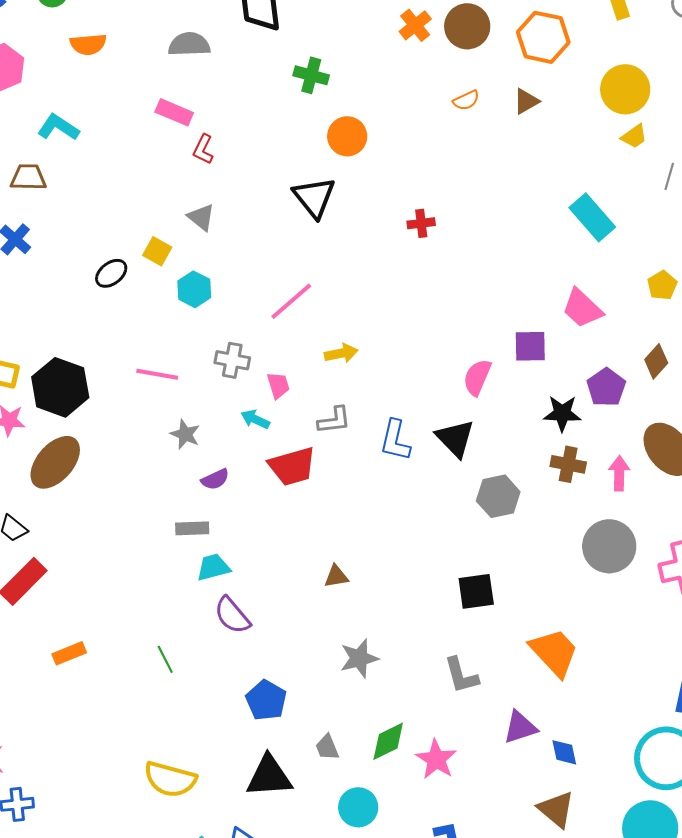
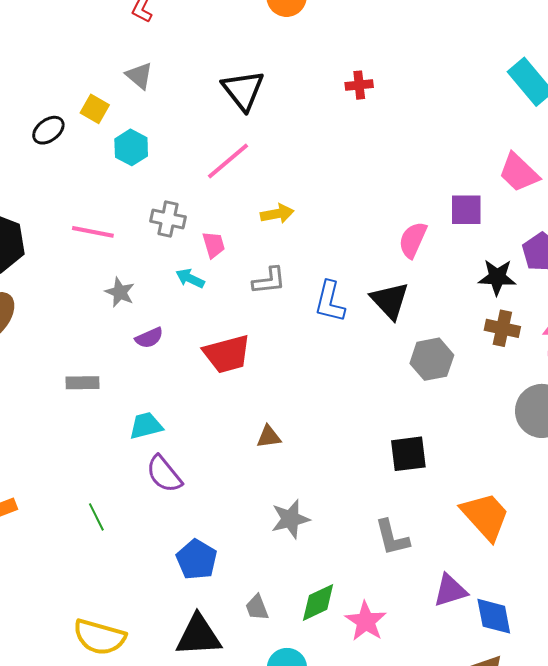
black triangle: (314, 197) -> (243, 90), moved
red trapezoid: (292, 466) -> (227, 354), moved
gray rectangle: (192, 528) -> (82, 383), moved
blue diamond: (564, 752) -> (494, 616), size x1.4

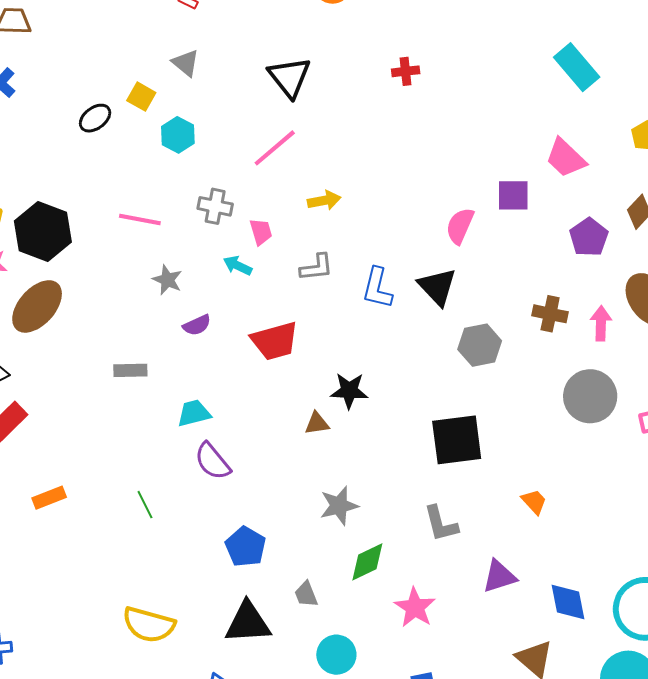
black star: (497, 277) -> (349, 391), moved
black square: (408, 454) -> (457, 440), size x1.4
orange trapezoid: (485, 516) -> (534, 502), size x0.5
green diamond: (318, 602) -> (367, 562), moved
blue diamond: (494, 616) -> (568, 602), moved

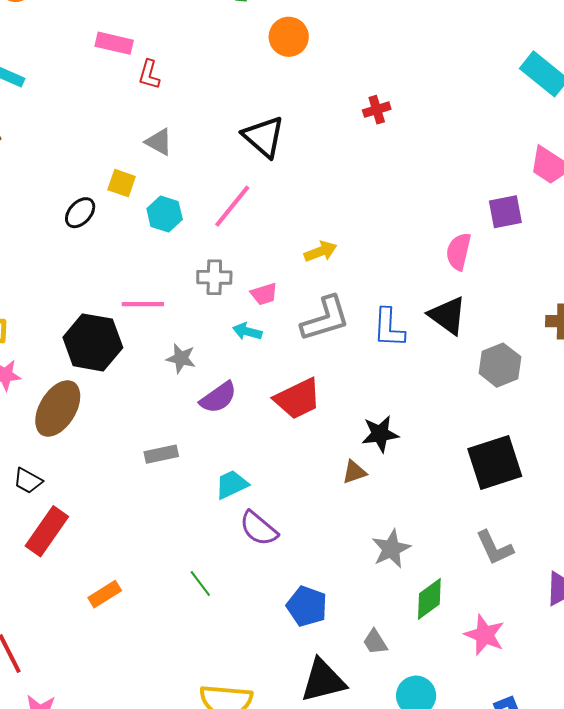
pink line: (275, 148) -> (232, 206), moved
black hexagon: (43, 232) -> (93, 342), moved
pink trapezoid: (261, 232) -> (264, 294), turned 100
gray L-shape: (316, 267) -> (325, 319), size x1.5
purple semicircle: (197, 325) -> (218, 397), size x1.4

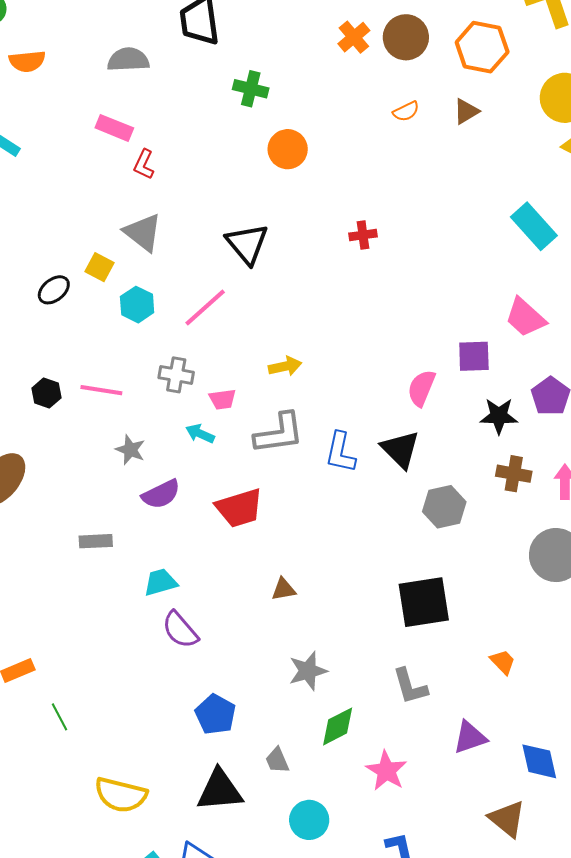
gray triangle: (159, 142) -> (143, 232), size x1.4
black hexagon: (93, 342) -> (46, 393), moved, size x0.5
black star: (380, 434) -> (499, 416), moved
green line: (200, 583) -> (60, 717), moved

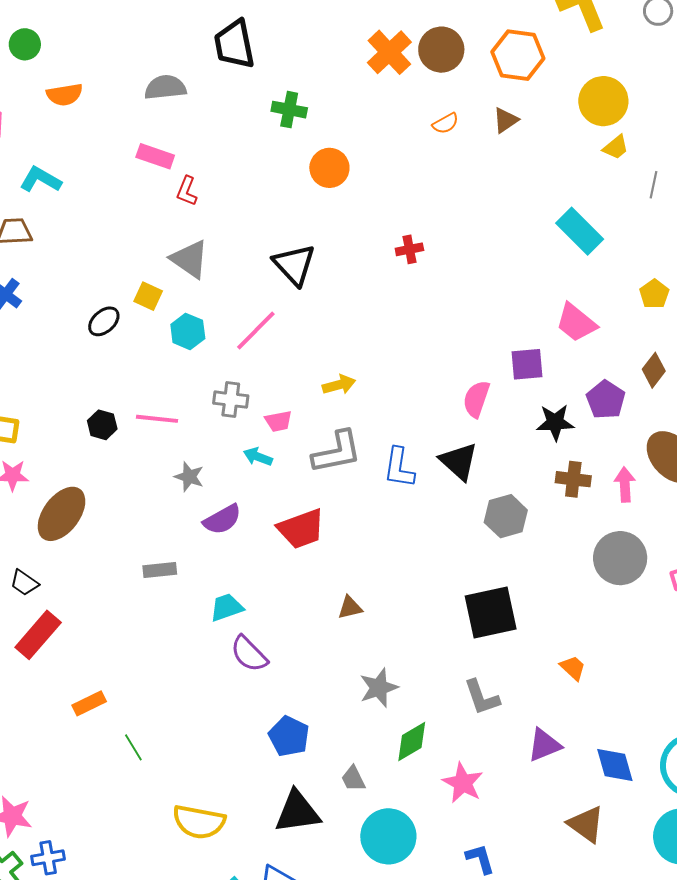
orange cross: (354, 37) -> (389, 52), size x1.4
cyan circle: (309, 820) -> (388, 836), size x1.4

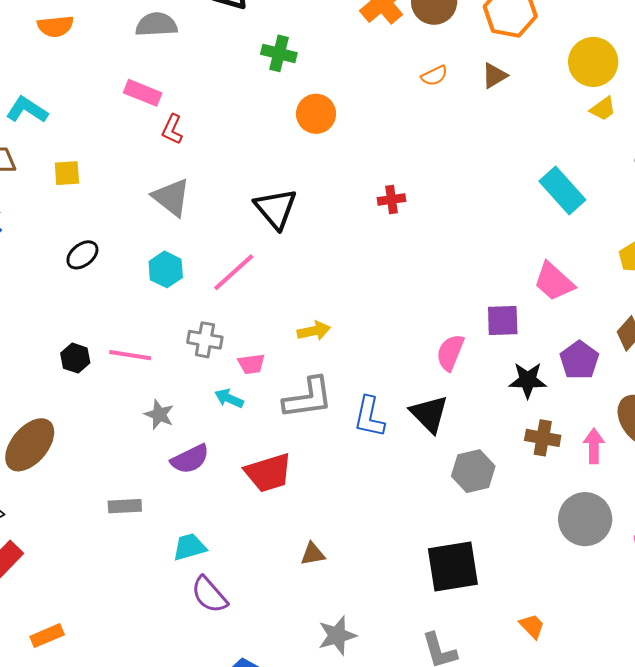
yellow square: (148, 296) -> (67, 173), moved, turned -32

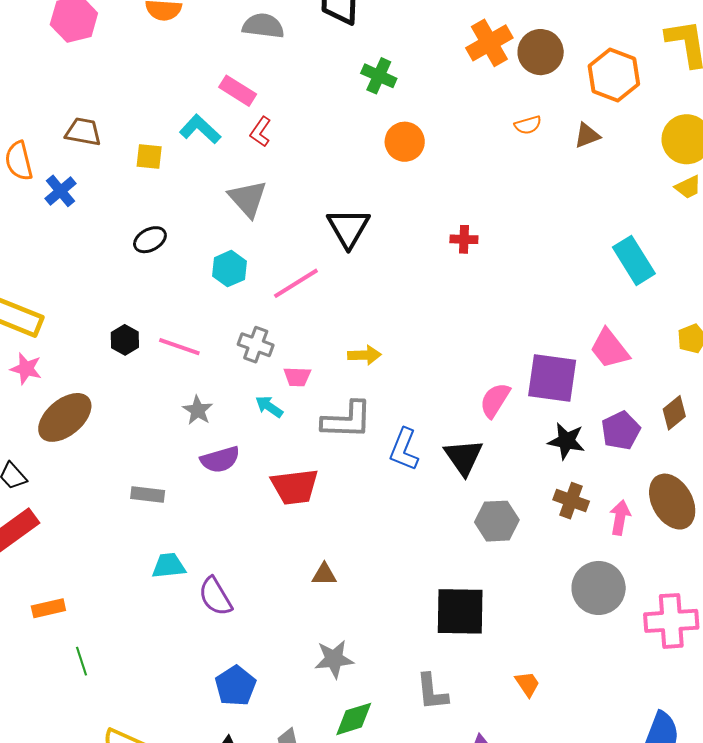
cyan L-shape: (27, 110) -> (200, 129), moved
purple square: (503, 321) -> (552, 378), size x1.5
cyan trapezoid: (190, 547) -> (169, 566), moved

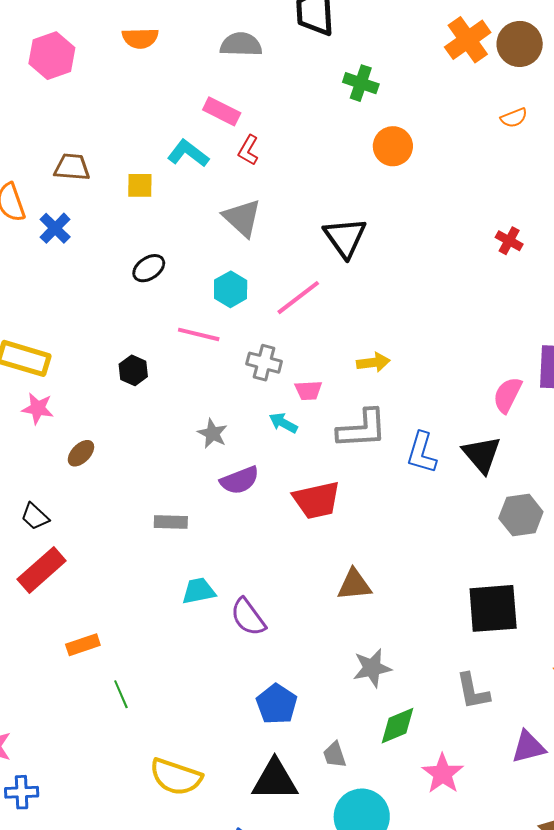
red cross: (464, 239) -> (509, 241), moved, turned 32
pink line: (179, 347) -> (199, 334), moved
brown ellipse: (65, 417) -> (81, 453), size x0.5
brown triangle: (324, 574) -> (354, 585), size x1.4

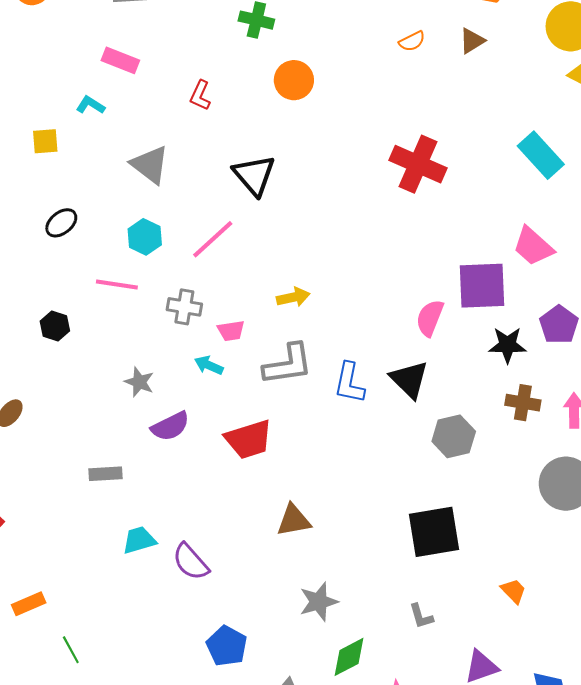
red L-shape: (248, 150) -> (200, 95), moved
cyan L-shape: (188, 153) -> (90, 105), size x0.7
red cross: (509, 241) -> (418, 164), size x2.0
gray L-shape: (473, 691) -> (421, 616), size x0.7

